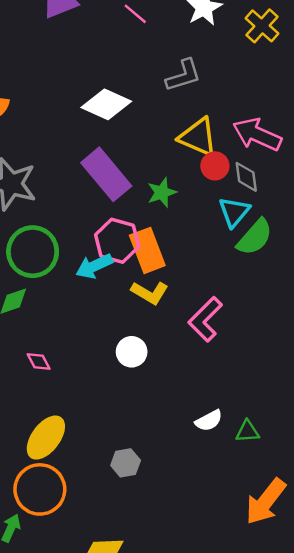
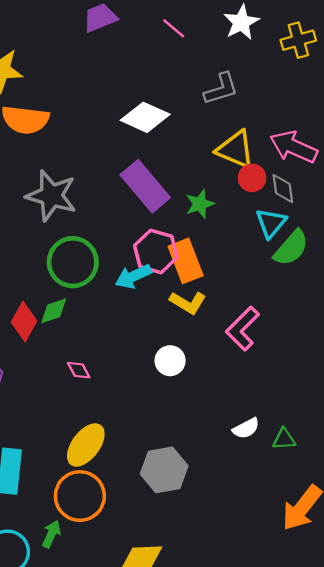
yellow cross: (262, 26) -> (298, 40), turned 32
gray hexagon: (126, 463) -> (164, 470), size x1.6

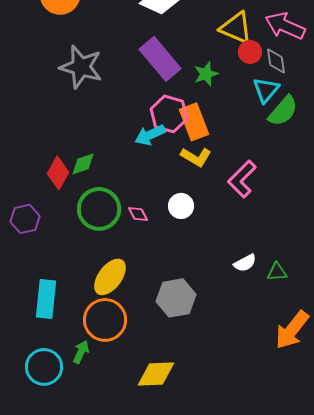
green circle: (73, 262) -> (99, 209), moved
pink diamond: (79, 370) -> (138, 214), moved

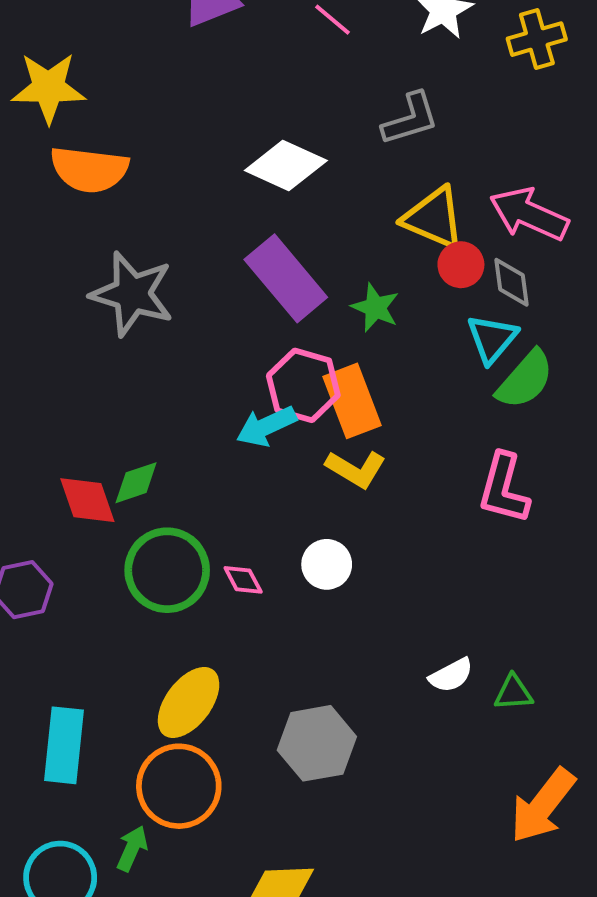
green star: (206, 74) -> (375, 308), turned -30
red diamond: (58, 173) -> (87, 500), turned -48
pink L-shape: (242, 179) -> (504, 488), moved, turned -30

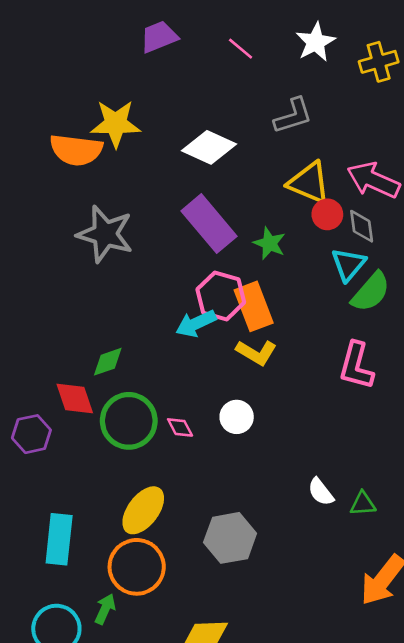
yellow star: (48, 88) -> (116, 124), moved
red diamond: (87, 500) -> (75, 399), moved
white semicircle: (451, 675) -> (321, 492), turned 80

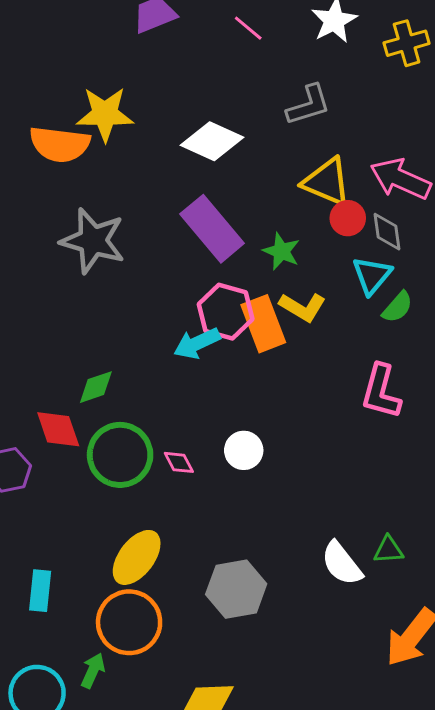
green semicircle: (371, 292) -> (398, 307), size x0.7
yellow L-shape: (256, 352) -> (303, 307), moved
white semicircle: (321, 492) -> (342, 563), moved, size x1.4
cyan rectangle: (59, 539) -> (40, 591), size x0.7

